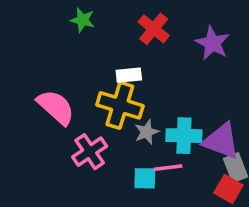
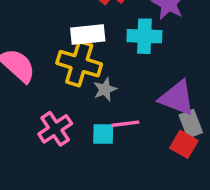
white rectangle: (129, 75) -> (88, 34), size x1.4
cyan cross: (184, 136) -> (144, 36), moved
pink cross: (90, 152) -> (55, 129), moved

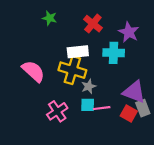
cyan square: (103, 134) -> (88, 105), moved
red square: (184, 144) -> (129, 114), moved

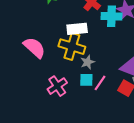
cyan cross: (114, 53) -> (111, 16), moved
pink line: (102, 108) -> (100, 83), turned -49

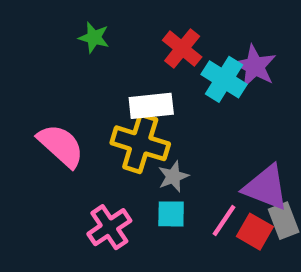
cyan cross: (111, 16) -> (224, 79), turned 30
pink line: (100, 83) -> (224, 221), moved

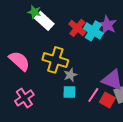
red cross: (182, 49) -> (77, 28), moved
white rectangle: (151, 106) -> (44, 21), moved, turned 48
pink cross: (109, 227) -> (24, 98), moved

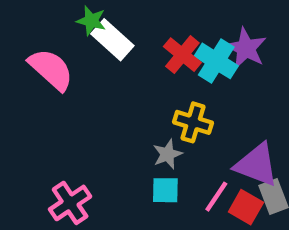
yellow cross: (55, 60) -> (193, 122), moved, size x0.7
pink semicircle: (19, 61) -> (51, 69), moved

